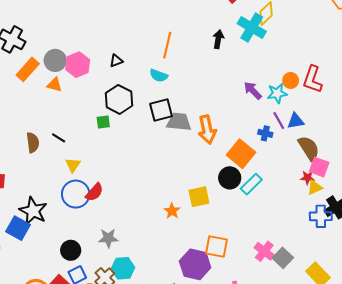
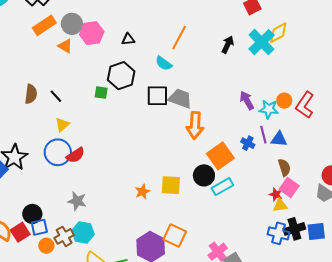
gray trapezoid: (179, 122) -> (180, 99), moved
brown semicircle: (309, 148) -> (284, 167), size x0.7
black circle: (71, 250) -> (32, 214), moved

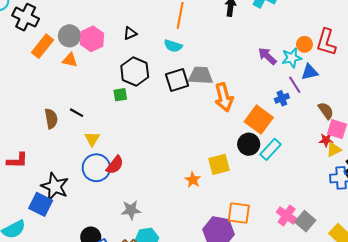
blue triangle: (279, 139) -> (310, 72), moved
blue cross: (248, 143) -> (282, 98), turned -32

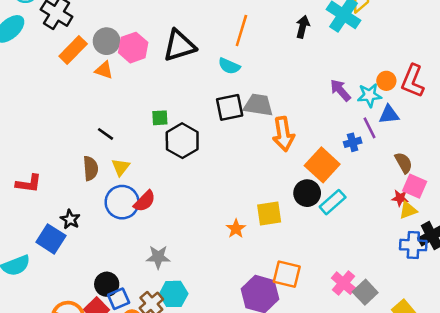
black triangle: (130, 33) -> (179, 46), size x2.0
black hexagon: (135, 71) -> (182, 141), moved
brown semicircle: (51, 119) -> (91, 168), moved
black star: (55, 187) -> (70, 219), size x0.6

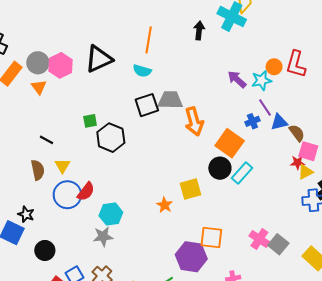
orange triangle: (104, 70) -> (39, 87), turned 42
blue triangle: (389, 115) -> (279, 122), moved
black circle: (107, 284) -> (45, 250), moved
cyan hexagon: (174, 294) -> (111, 214), moved

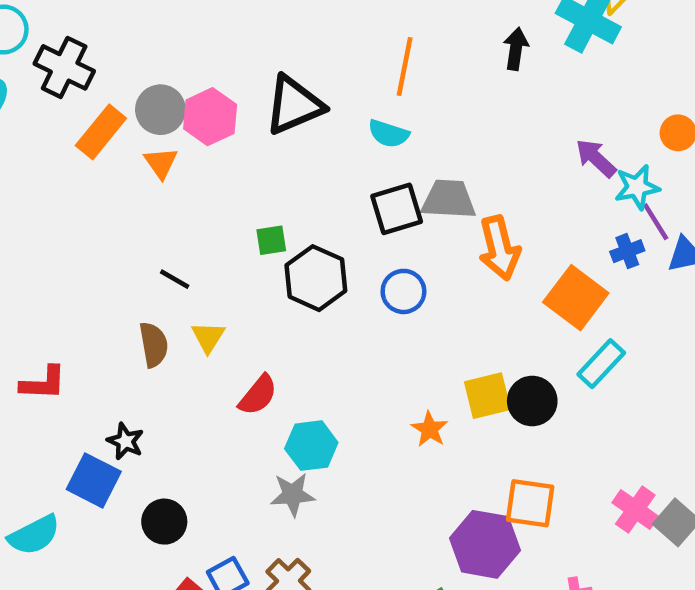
cyan star: (262, 81) -> (637, 187), moved
black circle: (220, 168) -> (532, 401), moved
blue circle: (67, 195) -> (403, 291), moved, size x0.7

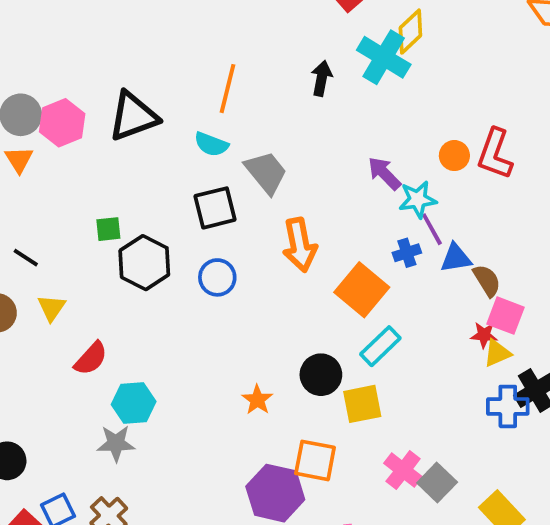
gray trapezoid: (449, 199) -> (266, 172), moved, turned 45
yellow square: (487, 396) -> (362, 404), moved
orange star: (430, 429) -> (257, 400), moved

